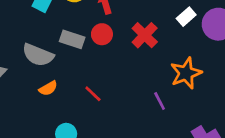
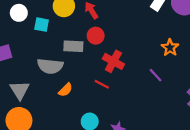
red cross: (145, 35) -> (113, 61), moved
orange star: (186, 73) -> (170, 48), size x0.7

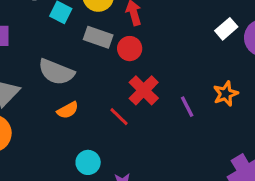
gray rectangle: (73, 46) -> (98, 37), moved
purple line: (156, 75) -> (187, 107), moved

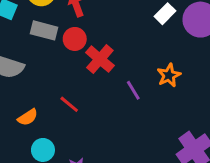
red cross: (144, 90) -> (100, 59), moved
orange semicircle: (68, 110) -> (28, 117), moved

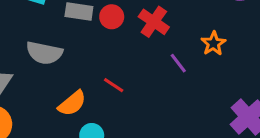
red cross: (100, 59) -> (154, 22), moved
orange semicircle: (28, 117) -> (72, 103), size x1.4

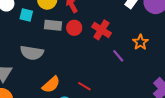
red line: (114, 85) -> (84, 86), moved

